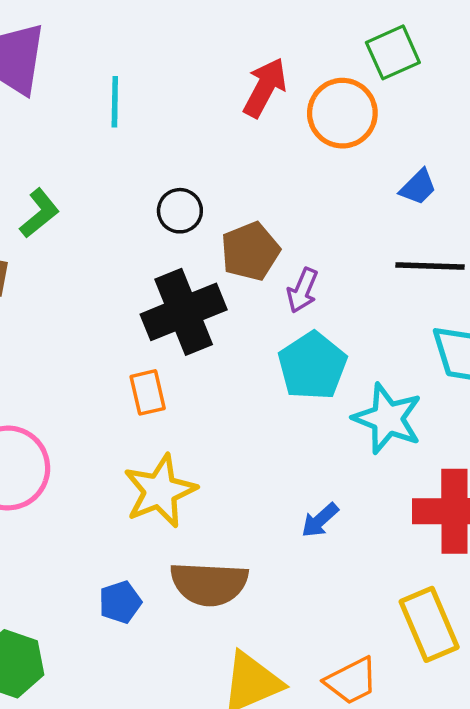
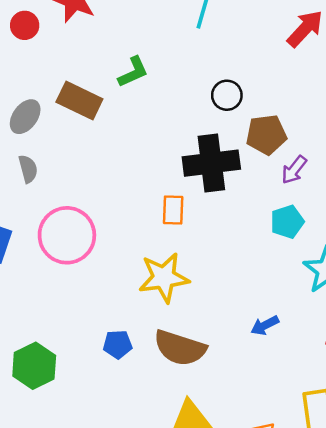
cyan pentagon: (312, 366) -> (287, 222), size x0.7

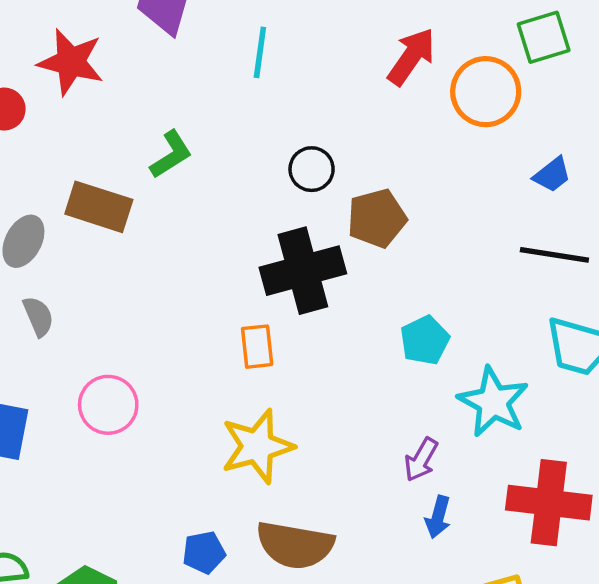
purple arrow: (294, 170) -> (421, 460), moved
pink circle: (67, 235) -> (108, 405), size x0.7
blue arrow: (265, 325) -> (438, 517), moved, turned -40

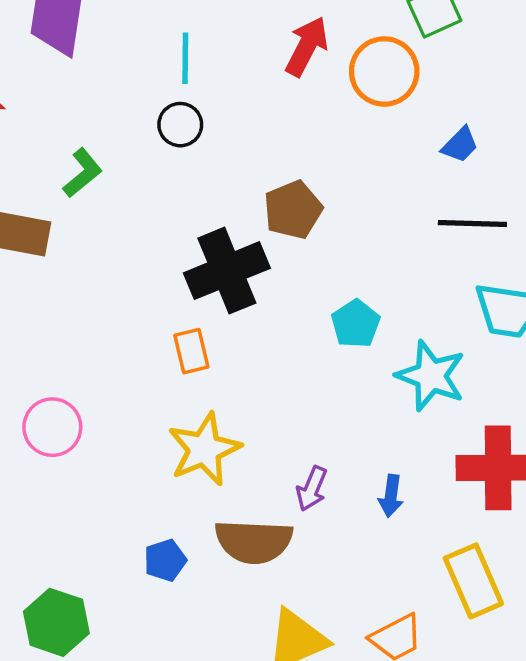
cyan line: (260, 52) -> (185, 58), moved
black circle: (312, 169) -> (180, 125), moved
purple arrow: (421, 460) -> (312, 489), moved

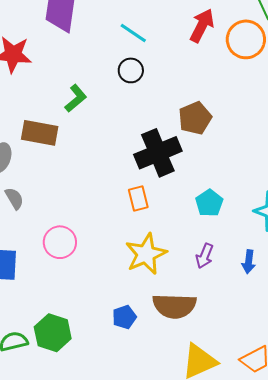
cyan line: (185, 58) -> (133, 33), turned -56
cyan pentagon: (356, 324) -> (209, 203), moved
purple arrow: (312, 489) -> (205, 256), moved
blue arrow: (391, 496) -> (249, 262), moved
green hexagon: (56, 622) -> (53, 333), moved

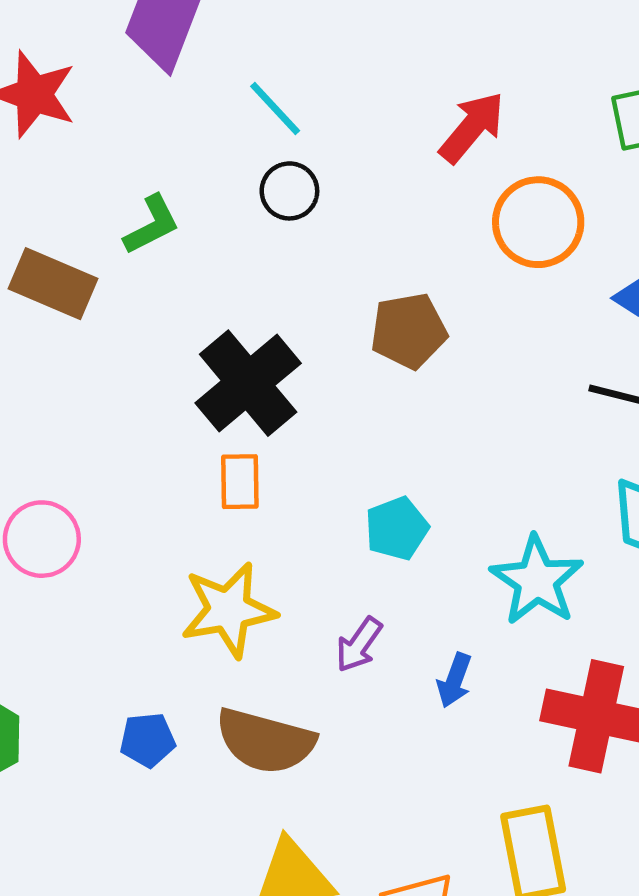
cyan line: (133, 33) -> (275, 109), moved
orange circle: (246, 39) -> (538, 222), moved
black cross: (158, 153) -> (248, 383), moved, turned -30

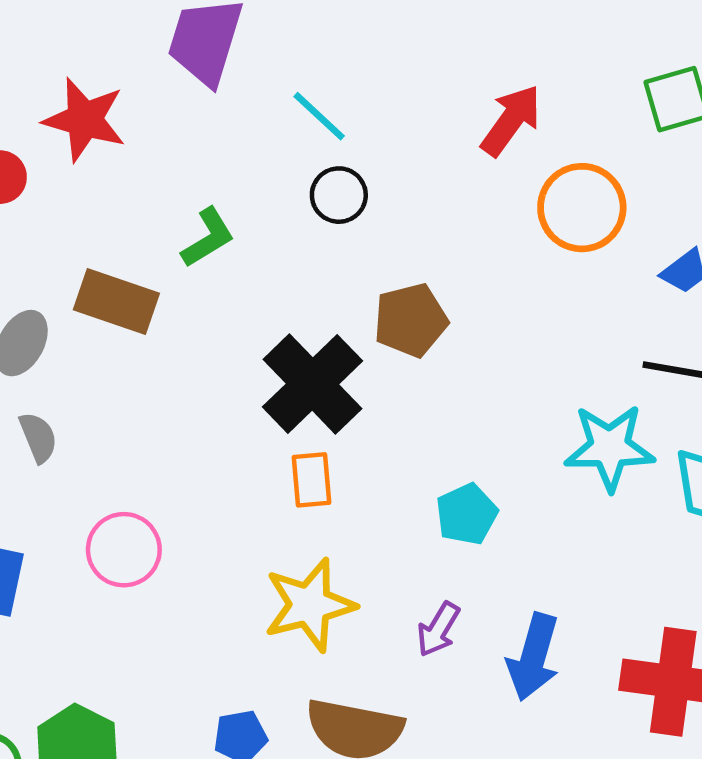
brown pentagon: (409, 331) -> (411, 320), moved
cyan star: (537, 580) -> (610, 447), moved, turned -30
blue arrow: (454, 680) -> (533, 657), size x1.6

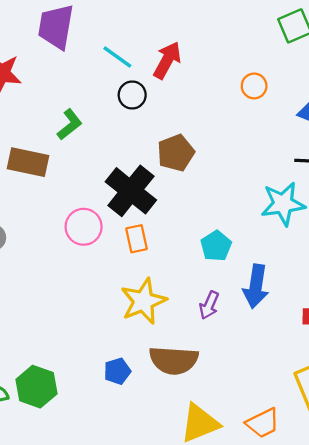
red arrow: (511, 120) -> (167, 60), moved
orange circle: (582, 208) -> (254, 86), size x0.6
pink circle: (124, 550) -> (84, 227), moved
blue arrow: (533, 657) -> (256, 286), moved

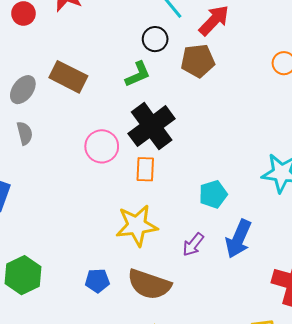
black circle: (132, 95) -> (155, 39), moved
green L-shape: (70, 124) -> (138, 74), moved
brown pentagon: (176, 153) -> (198, 61), moved

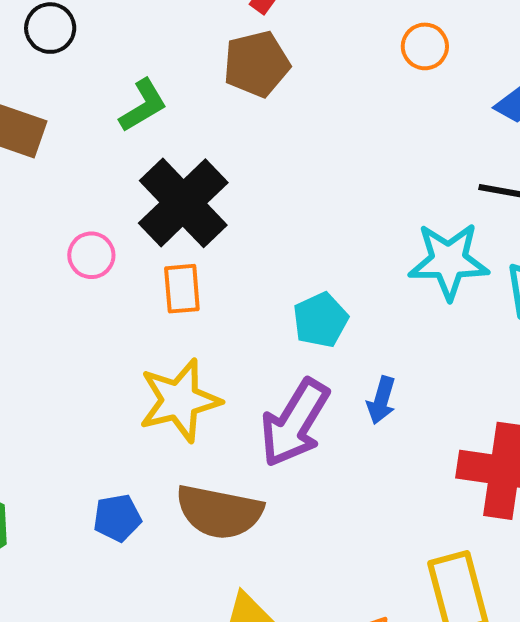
black circle: (155, 39) -> (50, 28), moved
pink circle: (102, 146) -> (91, 255), size x0.7
blue arrow: (238, 239) -> (381, 400), size x0.6
purple arrow: (193, 244) -> (295, 423), size x1.8

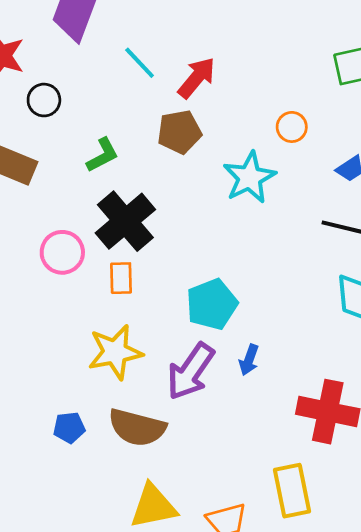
pink circle: (91, 255) -> (62, 252), size x1.4
cyan star: (449, 261) -> (249, 177), moved, turned -30
cyan pentagon: (321, 320) -> (212, 304), size x1.4

